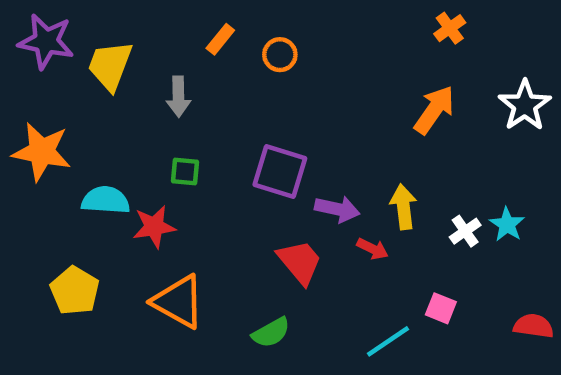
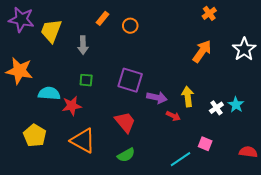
red trapezoid: (300, 262) -> (125, 122), moved

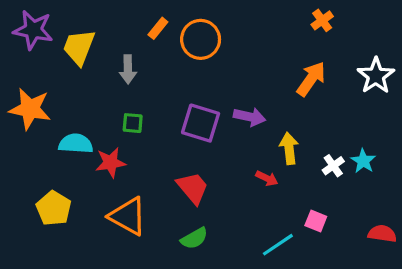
orange circle: (130, 26) -> (201, 39), size x1.6
purple arrow: (157, 98) -> (250, 117), moved

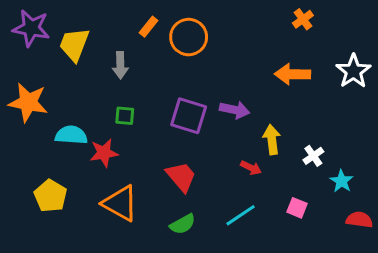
orange arrow: (311, 79) -> (293, 74), turned -124
cyan star: (363, 161) -> (342, 181), moved
cyan line: (278, 245) -> (241, 215), moved

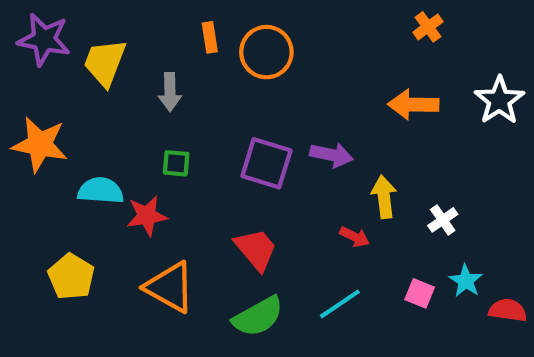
orange rectangle: (148, 27) -> (210, 37), turned -48
cyan star: (342, 181) -> (466, 281), moved
green semicircle: (183, 224) -> (258, 317), size x1.4

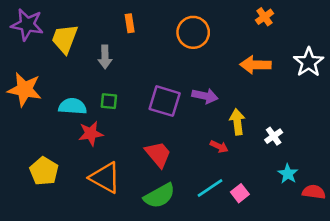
orange circle: (266, 52) -> (193, 32), moved
cyan semicircle: (101, 191) -> (73, 106), moved
pink square: (420, 293) -> (240, 193), moved, turned 30

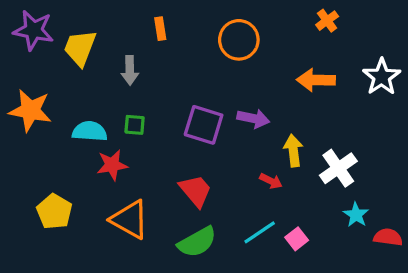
white cross: (274, 136) -> (338, 168), size x1.6

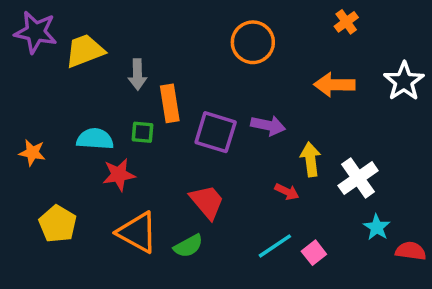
orange rectangle: (160, 29) -> (170, 103), moved, size x1.5
yellow trapezoid: (80, 48) -> (85, 51), turned 48
orange star: (30, 110) -> (32, 153), moved, size x0.6
green semicircle: (197, 242) -> (188, 246), moved, size x0.7

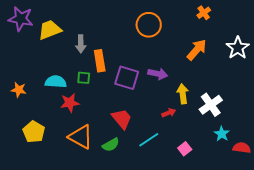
orange arrow: (334, 85) -> (197, 50), turned 130
red arrow: (287, 192) -> (169, 113), turned -48
cyan line: (275, 246) -> (149, 140), moved

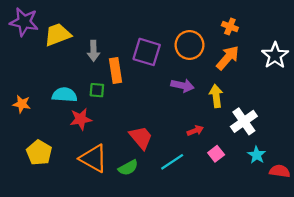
orange cross: (204, 13) -> (230, 27), moved, turned -32
orange circle: (149, 25) -> (189, 45), moved
purple square: (127, 78) -> (147, 52), moved
yellow arrow: (183, 94) -> (216, 96), moved
pink square: (185, 149) -> (216, 154), moved

